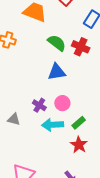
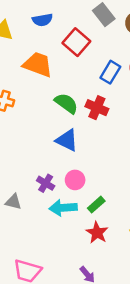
blue triangle: (57, 72) -> (67, 140), turned 36

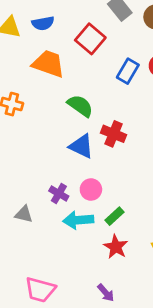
blue semicircle: (42, 20) -> (43, 23), moved
red cross: (97, 108) -> (114, 134), moved

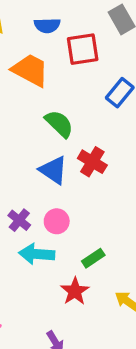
blue semicircle: (43, 23) -> (47, 25), moved
red square: (90, 39) -> (83, 49), turned 32
green rectangle: (115, 216) -> (93, 258), moved

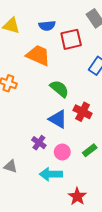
purple cross: (19, 220) -> (39, 143), moved
green rectangle: (93, 258) -> (90, 150), moved

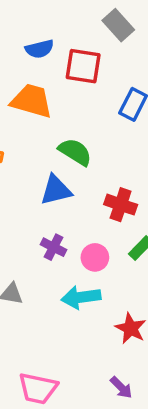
red square: (71, 39) -> (83, 66), turned 30
red cross: (83, 112) -> (121, 205), moved
blue triangle: (58, 119) -> (56, 190), moved, turned -36

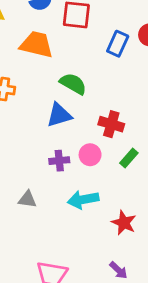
purple cross: (53, 247) -> (59, 161), turned -30
pink circle: (95, 257) -> (90, 155), moved

